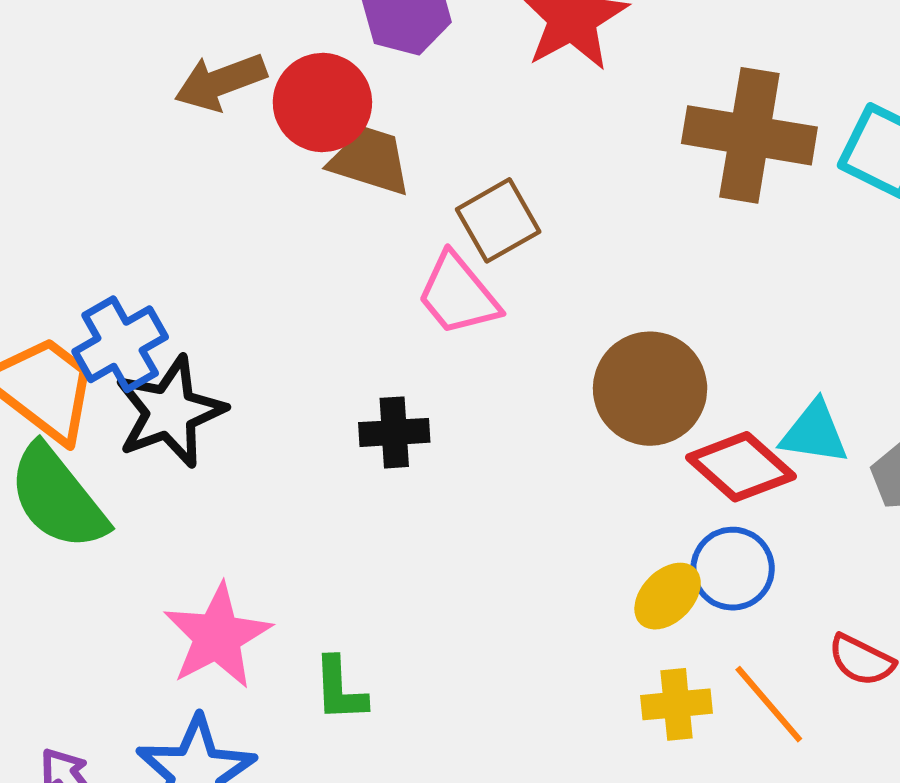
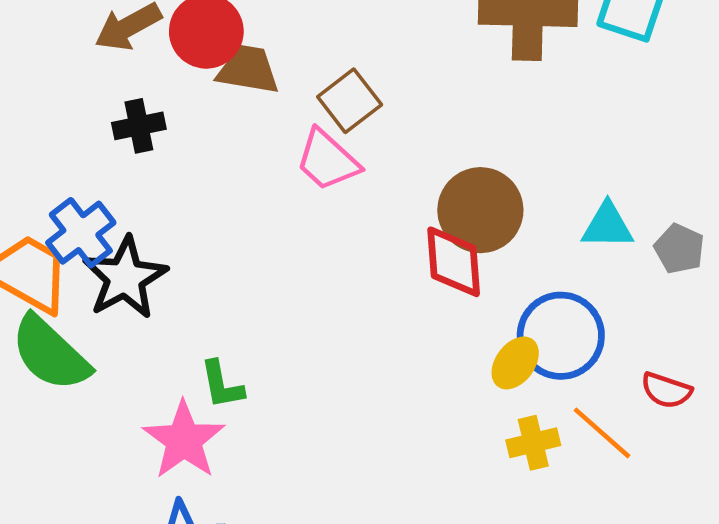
black cross: (394, 432) -> (139, 126), moved
red diamond: (741, 467) -> (454, 262), moved, turned 52
blue circle: (733, 569) -> (561, 336), size x1.4
green L-shape: (340, 689) -> (222, 385), moved

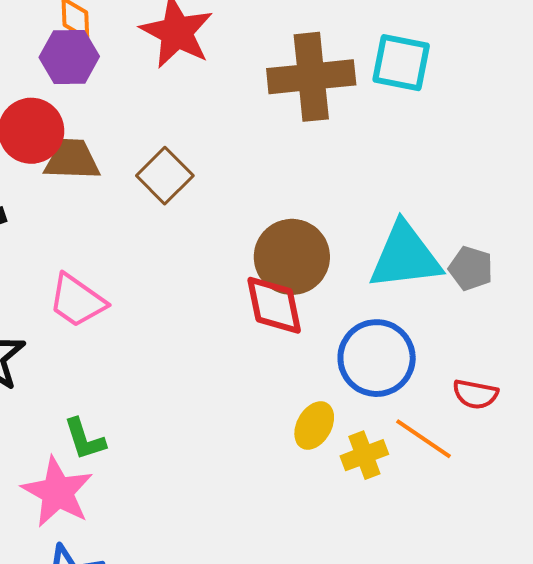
pink trapezoid: (328, 160) -> (77, 301), moved
cyan triangle: (607, 226) -> (405, 256), size x1.6
yellow ellipse: (515, 363) -> (314, 426), moved

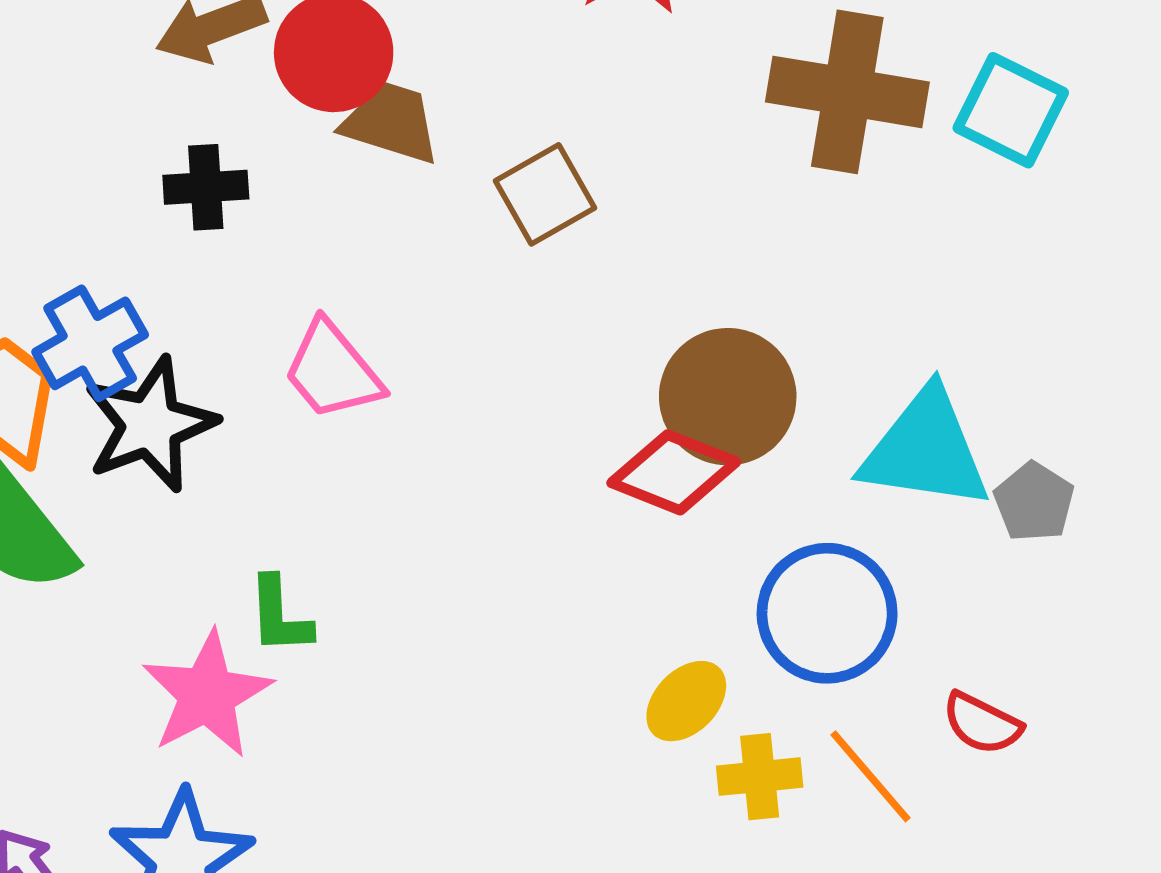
red diamond: (274, 305) -> (674, 472), turned -72

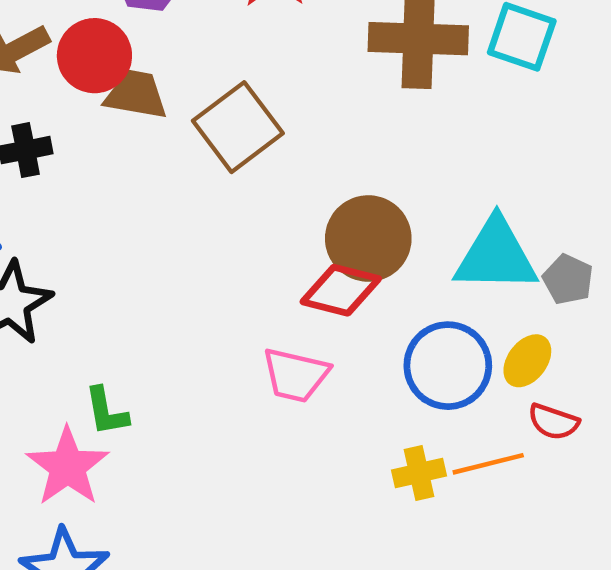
brown square: (545, 194) -> (238, 127), size x1.4
pink trapezoid: (332, 371) -> (296, 375), moved, turned -30
yellow ellipse: (686, 701) -> (527, 361), moved
orange line: (871, 776) -> (488, 464), turned -56

